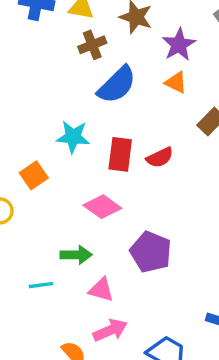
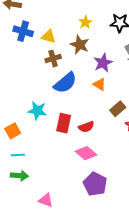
pink diamond: (102, 207) -> (86, 153), moved
purple pentagon: (151, 252) -> (95, 184), moved
green arrow: (76, 255) -> (19, 176), moved
cyan line: (41, 285) -> (18, 155), moved

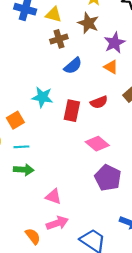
blue semicircle: (65, 83) -> (73, 66), size x0.7
red semicircle: (86, 127) -> (99, 102), moved

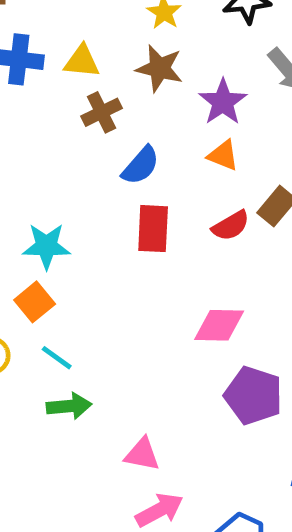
cyan star: (42, 97) -> (46, 246), moved
red semicircle: (99, 102) -> (231, 226), moved
red rectangle: (72, 111) -> (153, 229), moved
pink diamond: (97, 144) -> (219, 325), turned -30
cyan line: (21, 147) -> (57, 358), turned 48

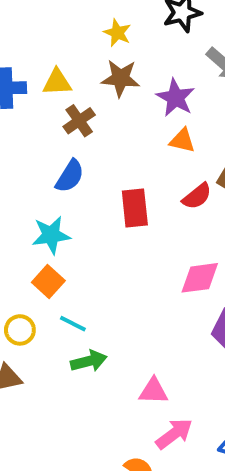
blue semicircle: (141, 165) -> (70, 176), moved

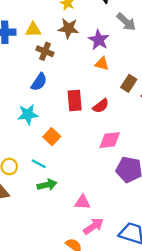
brown cross: (79, 121) -> (45, 51), turned -35
red semicircle: (197, 196) -> (101, 106), moved
orange square: (48, 282) -> (52, 137), moved

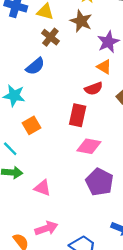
red rectangle: (75, 100) -> (78, 115), moved
red semicircle: (101, 106) -> (94, 89), moved
pink triangle: (82, 202) -> (42, 188), moved

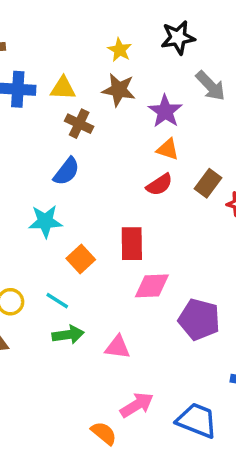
red rectangle: (78, 115) -> (132, 244), moved
pink diamond: (89, 146) -> (152, 286), moved

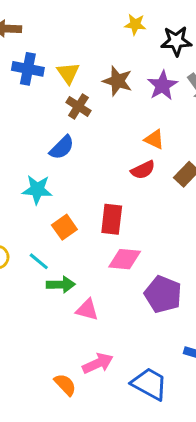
yellow star: (120, 50) -> (135, 24), moved, turned -30
yellow triangle: (63, 88) -> (68, 73), turned 45
purple star: (165, 111) -> (162, 85), moved
green arrow: (68, 335) -> (61, 285), moved

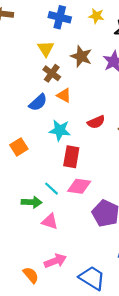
blue cross: (28, 69) -> (60, 17), moved
orange triangle: (154, 139) -> (64, 95), moved
cyan star: (37, 190) -> (60, 130), moved
orange square: (64, 227) -> (19, 147), moved
cyan line: (39, 261) -> (52, 189), moved

